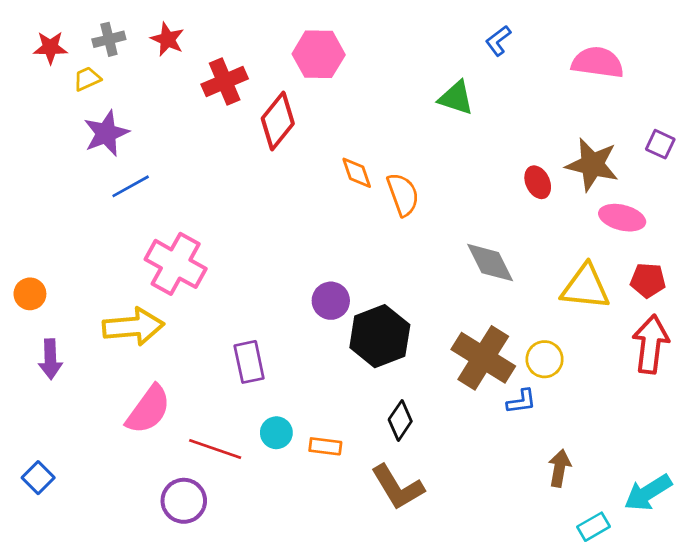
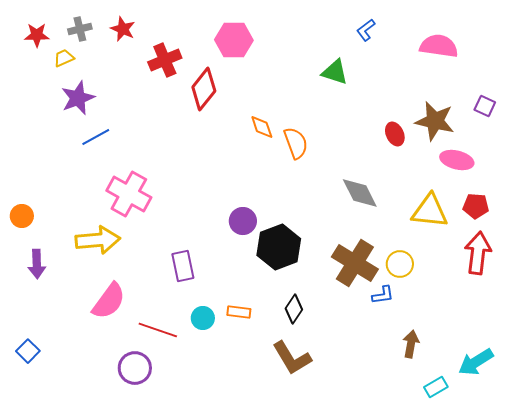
orange rectangle: (325, 446) -> (239, 312), moved

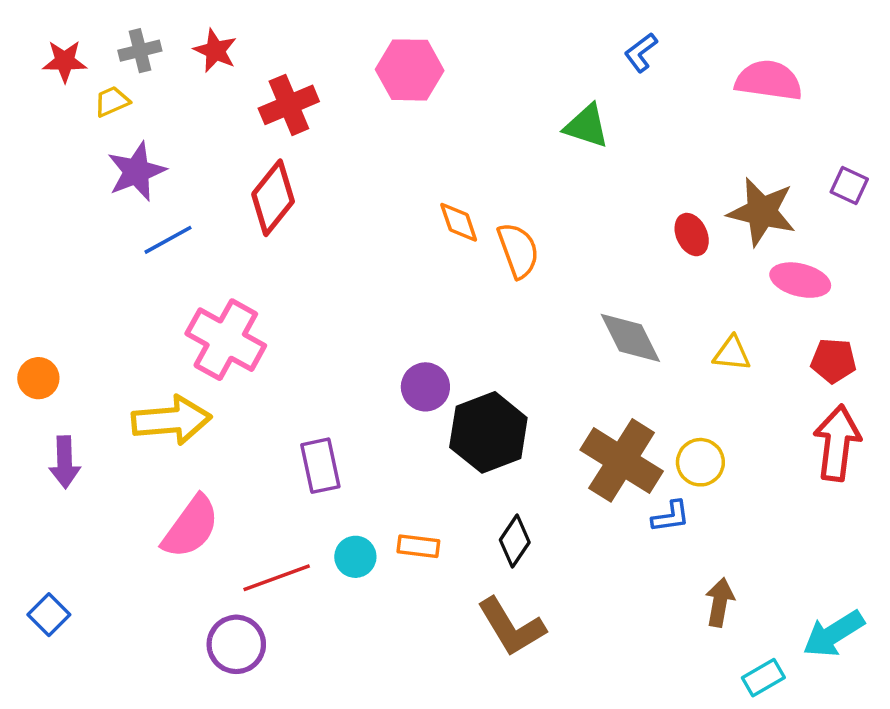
red diamond: (204, 89) -> (273, 198), moved
yellow triangle: (430, 211) -> (732, 354), moved, size x0.6
red line: (158, 330) -> (277, 578), turned -39

